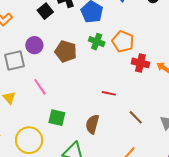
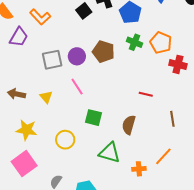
purple circle: (34, 45) -> (77, 56), moved
brown line: (136, 117) -> (172, 119), turned 35
yellow circle: (29, 140) -> (65, 140), size x0.7

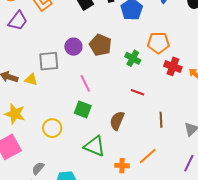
green cross: (134, 42) -> (133, 58), moved
orange pentagon: (161, 43) -> (158, 43), turned -30
gray square: (52, 60) -> (49, 61), moved
pink line: (77, 87) -> (85, 83), moved
yellow triangle: (46, 97) -> (31, 79), moved, turned -40

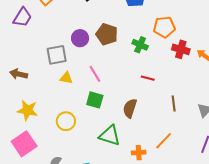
yellow triangle: (31, 79) -> (66, 78), moved

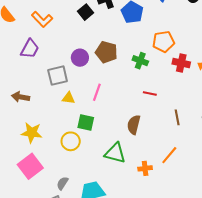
purple trapezoid: (22, 17) -> (30, 49), moved
pink line: (95, 74) -> (97, 92), turned 54
green square: (95, 100) -> (86, 123), moved

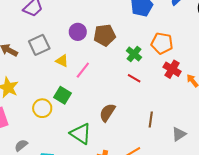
brown pentagon: (106, 52) -> (105, 35), turned 30
gray square: (58, 76) -> (39, 45), moved, turned -30
red line: (150, 94) -> (134, 78), moved
yellow triangle: (68, 98) -> (62, 61), moved

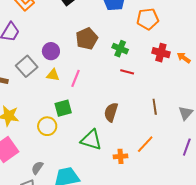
purple circle: (78, 32) -> (51, 51), moved
orange pentagon: (162, 43) -> (148, 19), moved
green square: (63, 95) -> (63, 108), turned -30

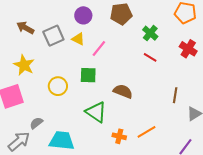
gray square: (27, 66) -> (53, 36), moved
brown line: (155, 107) -> (175, 95), moved
green square: (63, 108) -> (88, 75), moved
brown semicircle: (111, 112) -> (123, 91), turned 78

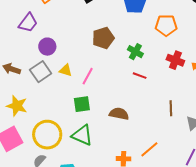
purple circle: (83, 15) -> (47, 47), moved
yellow circle: (58, 86) -> (47, 135), moved, size x1.5
green triangle: (96, 112) -> (82, 135), moved

